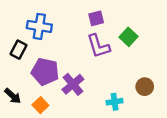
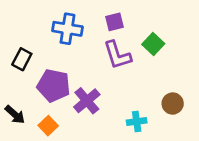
blue cross: (39, 26) -> (67, 29), moved

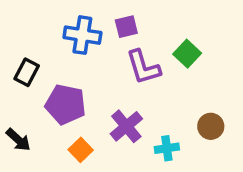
purple square: (115, 22) -> (126, 27), moved
purple cross: (87, 101) -> (126, 126), moved
orange square: (48, 126) -> (81, 150), moved

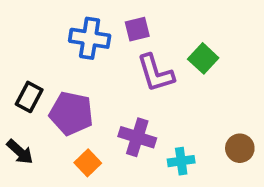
black rectangle: (27, 72) -> (29, 97), moved
purple cross: (126, 126) -> (137, 137), turned -32
brown circle: (211, 126) -> (240, 148), moved

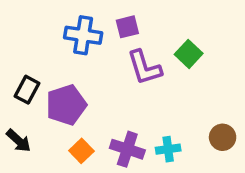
purple pentagon: (71, 113) -> (66, 105), turned -30
purple cross: (137, 137) -> (127, 149), moved

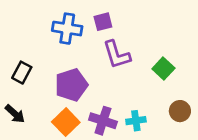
green square: (189, 54) -> (163, 68), moved
purple pentagon: (66, 105) -> (71, 85), moved
orange square: (81, 151) -> (66, 122), size x1.4

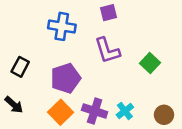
purple square: (103, 22) -> (108, 13), moved
brown circle: (180, 111) -> (164, 115), moved
cyan cross: (136, 121) -> (125, 111), turned -30

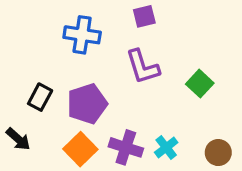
black rectangle: (20, 67) -> (40, 97), moved

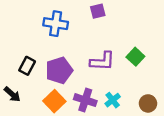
purple L-shape: (143, 67) -> (102, 61), moved, turned -70

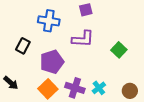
purple L-shape: (102, 61) -> (83, 39), moved
black rectangle: (27, 66) -> (23, 46), moved

